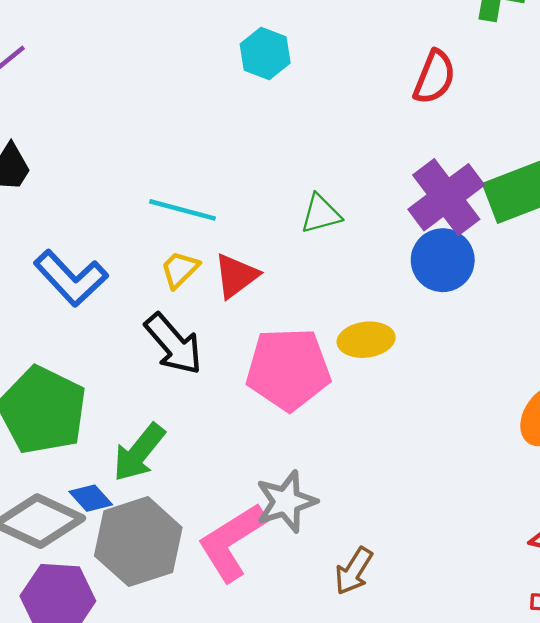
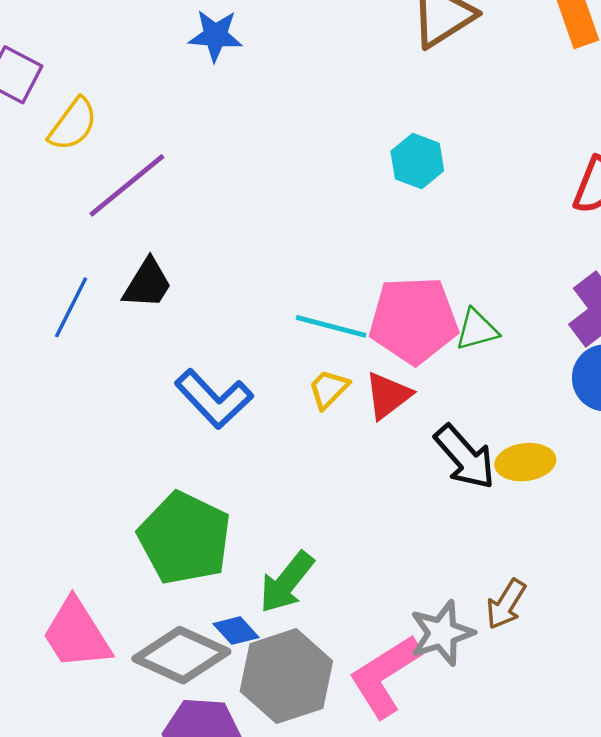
black arrow: (174, 344) -> (465, 457), moved
pink pentagon: (288, 369) -> (414, 320), moved
brown arrow: (354, 571) -> (506, 604), moved

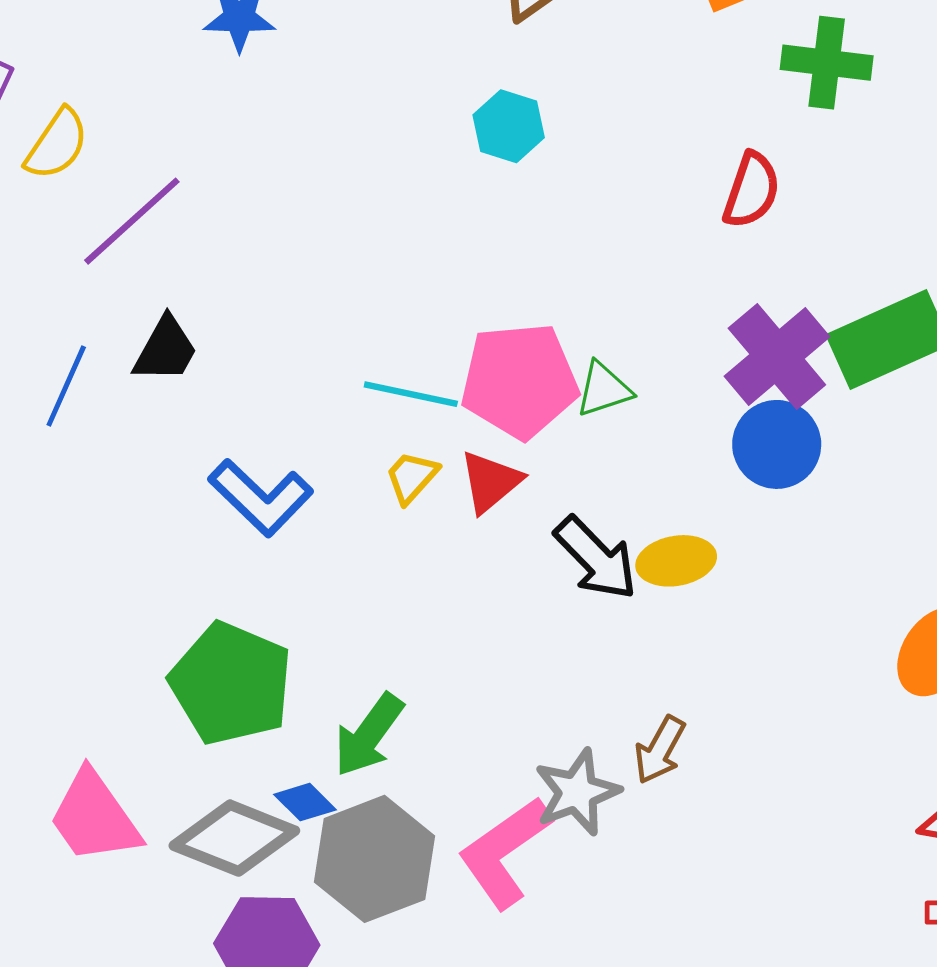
cyan hexagon: (417, 161) -> (509, 126), moved

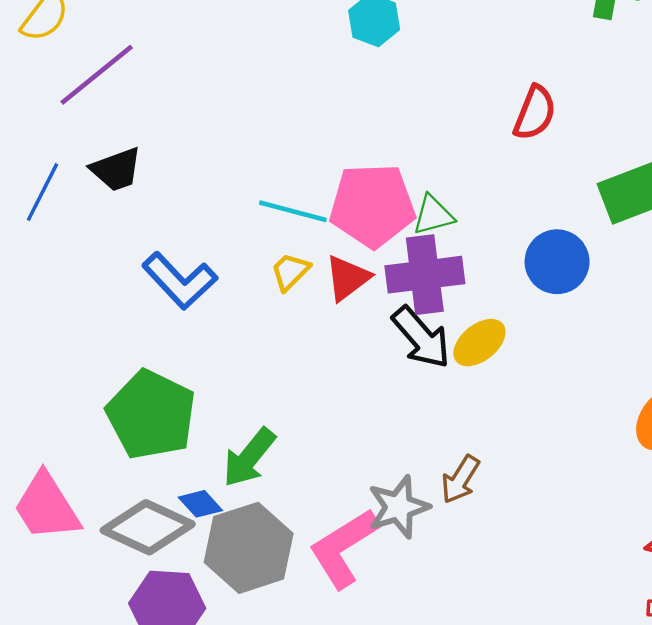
red semicircle: (751, 190) -> (535, 113), moved
black trapezoid: (166, 350) -> (116, 169), turned 38
purple cross: (777, 357) -> (425, 275), moved, turned 30
yellow ellipse: (676, 561) -> (479, 343), turned -32

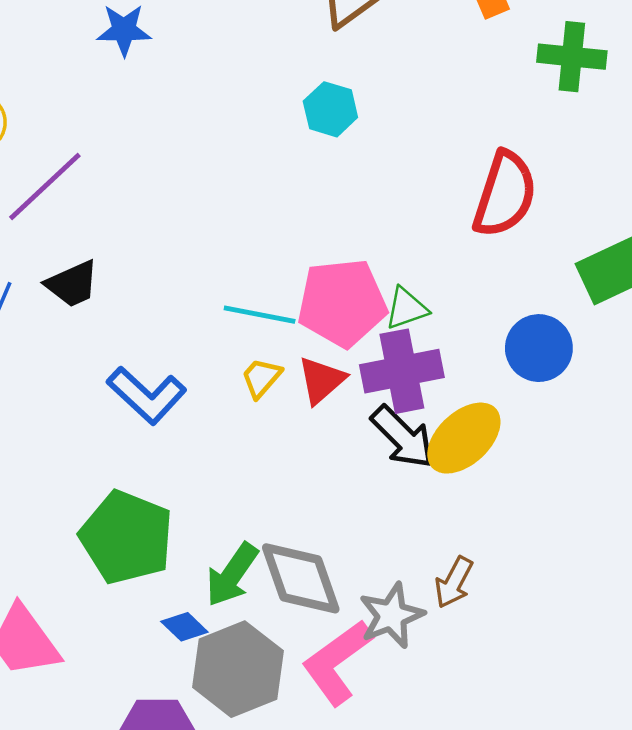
red semicircle: (535, 113) -> (505, 194), size x1.5
yellow ellipse: (479, 343) -> (464, 438), size x1.4
gray diamond: (148, 527) -> (301, 578), moved, turned 50

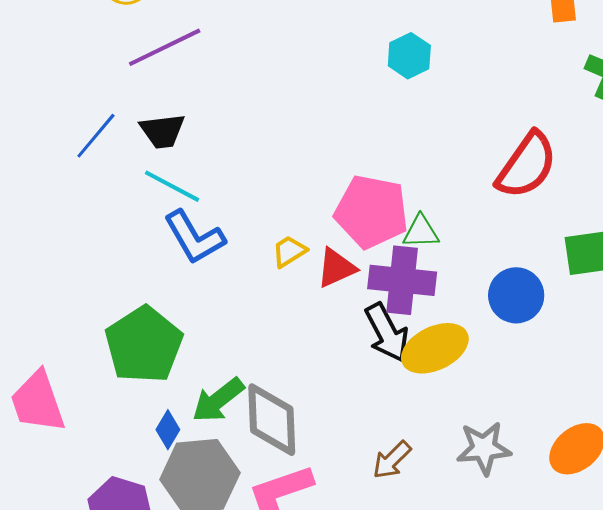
cyan line: (260, 315) -> (172, 186), moved
gray star: (392, 616) -> (484, 448), moved
blue diamond: (184, 627) -> (168, 430), turned 60

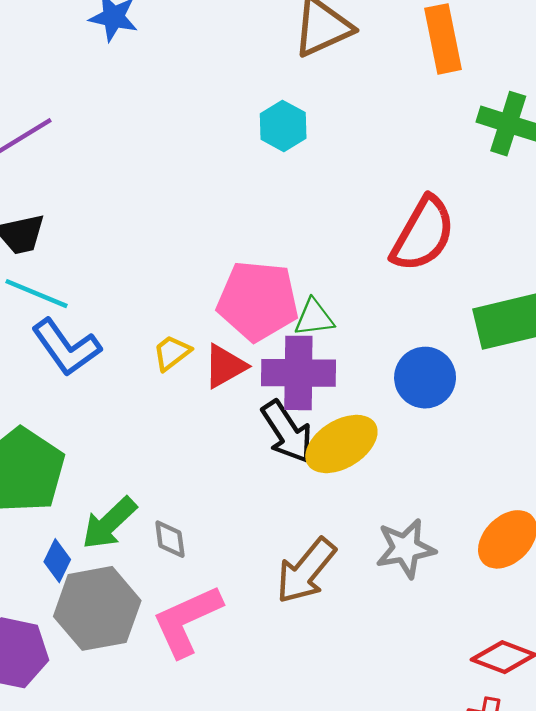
gray diamond: (272, 420) -> (170, 539), size x0.5
brown arrow: (392, 460) -> (306, 571), size x1.5

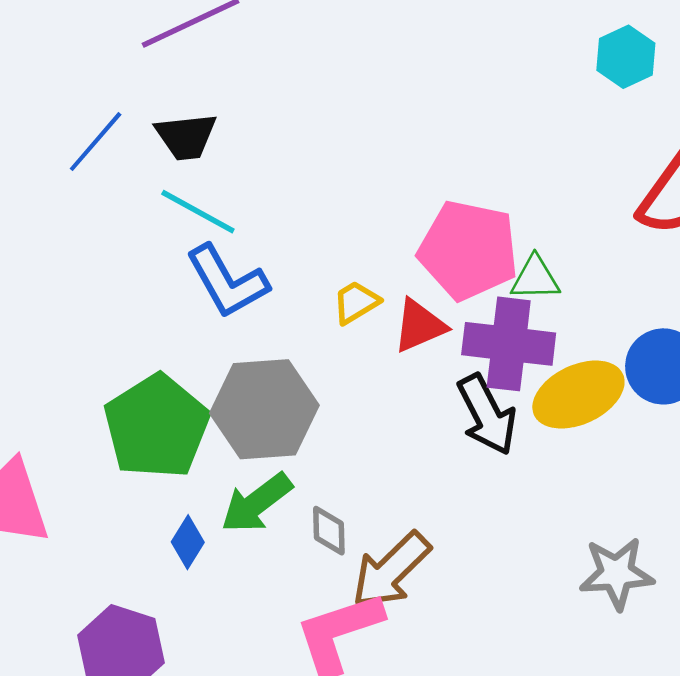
cyan hexagon: (283, 126) -> (626, 57), moved
yellow ellipse: (341, 444) -> (578, 395), moved
brown arrow: (306, 571) -> (391, 570), moved
gray hexagon: (97, 608) -> (264, 409), moved

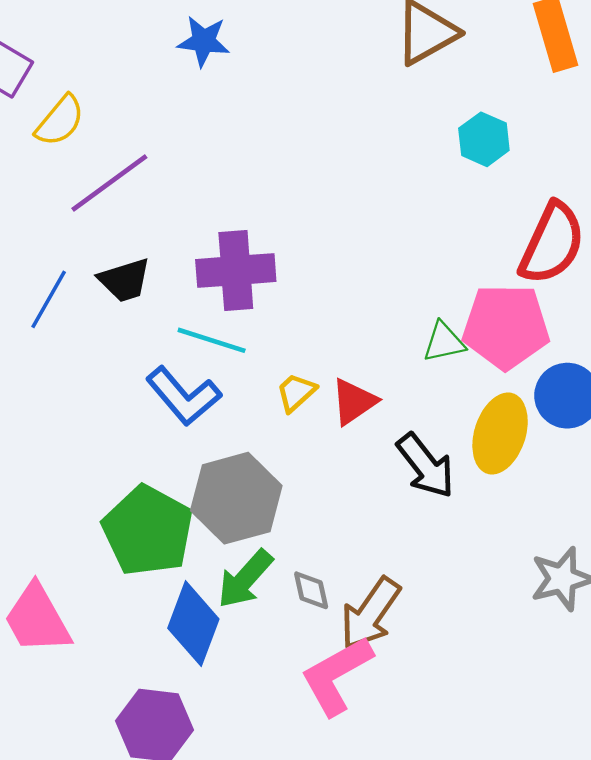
cyan line: (198, 212) -> (212, 340), moved
pink pentagon: (468, 250) -> (506, 327), moved
purple cross: (509, 344) -> (236, 270), moved
yellow ellipse: (578, 395) -> (500, 433), turned -36
blue diamond: (188, 542) -> (193, 624), size x1.8

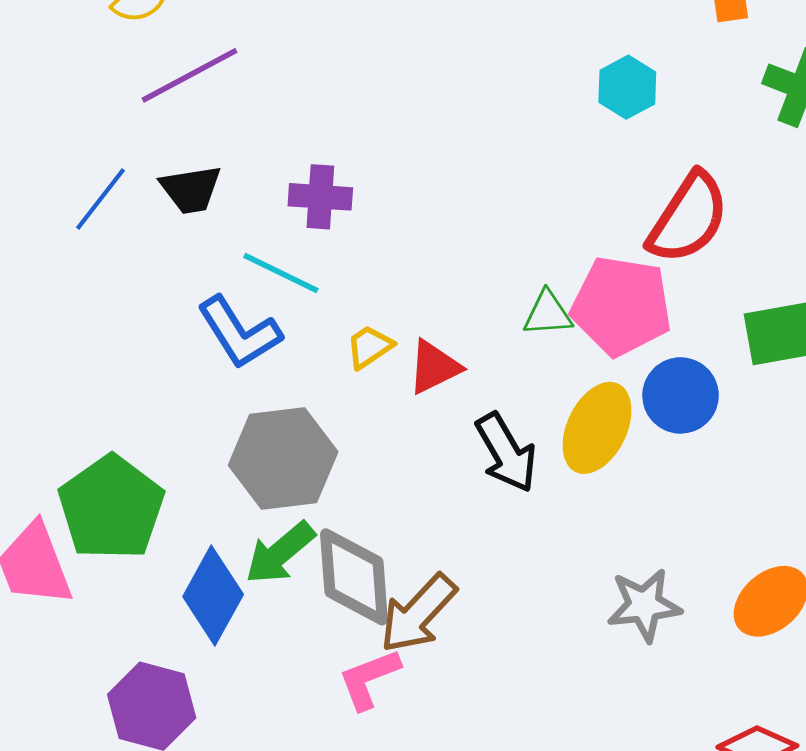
purple cross: (236, 270) -> (320, 197), size x0.7
green pentagon: (148, 531) -> (111, 508), moved
gray diamond: (311, 590) -> (354, 577), size x2.0
pink L-shape: (337, 675) -> (369, 679), size x0.7

